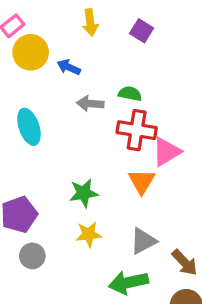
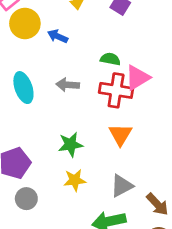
gray arrow: (90, 104) -> (68, 85), moved
pink triangle: (166, 152) -> (137, 78), moved

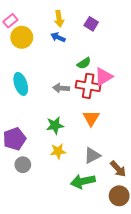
blue arrow: (58, 36) -> (58, 37), moved
green semicircle: (110, 59) -> (84, 63), turned 136
gray arrow: (68, 85) -> (61, 88), moved

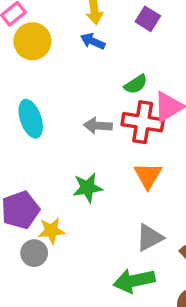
yellow star: (58, 151) -> (51, 231), moved

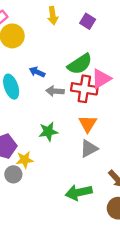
blue arrow: (93, 41) -> (37, 72), moved
green semicircle: (136, 84) -> (80, 64), size x1.6
gray triangle: (150, 238) -> (89, 148), moved

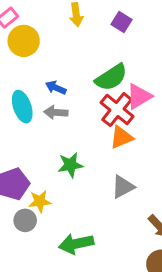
red cross: (84, 89) -> (117, 110), turned 30
gray arrow: (55, 91) -> (56, 112), moved
orange triangle: (88, 124) -> (121, 137), moved, turned 36
green arrow: (79, 192) -> (76, 244), moved

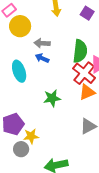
green semicircle: (111, 77) -> (80, 51), turned -50
gray arrow: (56, 112) -> (42, 43), moved
green star: (70, 165) -> (52, 98), moved

